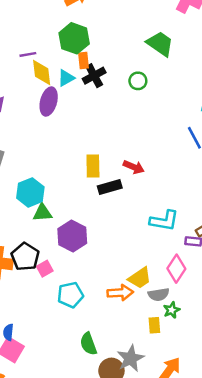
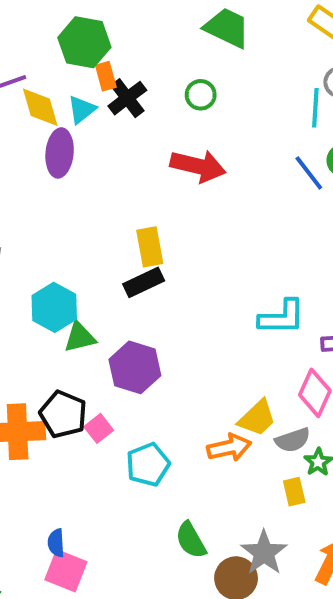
red arrow: (134, 167) -> (198, 166), moved, size x1.5
black rectangle: (110, 187) -> (144, 282), moved

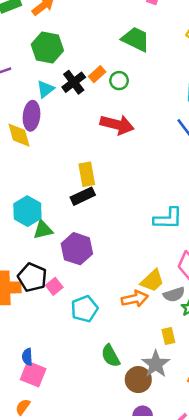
orange rectangle: (106, 76) -> (97, 74), moved, turned 63
yellow diamond: (40, 107) -> (19, 135), moved
yellow rectangle: (294, 492) -> (168, 336), moved

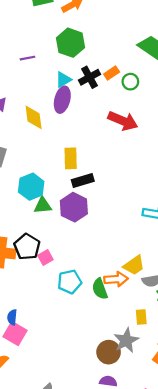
purple ellipse: (32, 116) -> (62, 100), moved
yellow rectangle: (87, 174) -> (71, 158), moved
purple hexagon: (77, 249) -> (74, 207), moved
green semicircle: (111, 356) -> (100, 289), moved

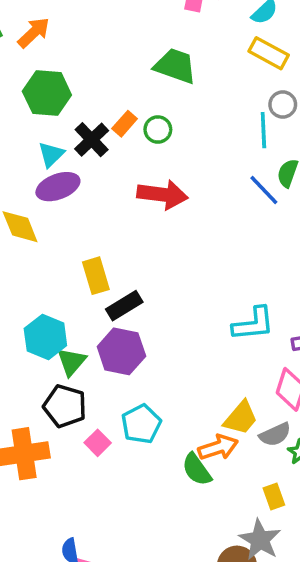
purple ellipse: (62, 100) -> (58, 187), turned 70
green triangle: (43, 205) -> (71, 362), turned -30
black pentagon: (27, 247) -> (65, 406), moved
cyan pentagon: (70, 282) -> (141, 424), moved

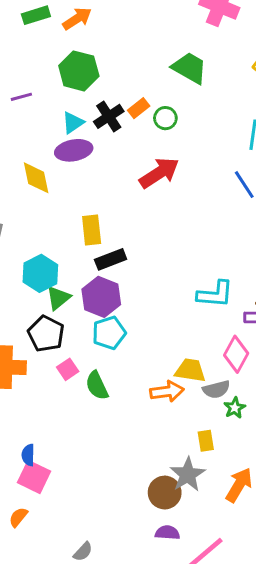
red arrow: (162, 195) -> (159, 173), turned -51
yellow trapezoid: (241, 418) -> (190, 370), turned -132
cyan pentagon: (141, 424) -> (109, 333), moved
green semicircle: (197, 469) -> (97, 386), moved

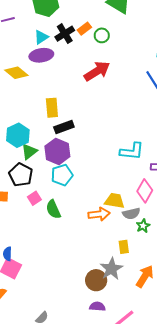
yellow diamond: (36, 178) -> (16, 73), turned -40

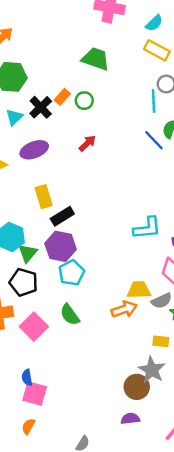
purple ellipse: (41, 55) -> (34, 150), moved
red arrow: (97, 71) -> (87, 143), size x0.6
pink square: (34, 198) -> (34, 327), moved, size x1.6
yellow rectangle: (124, 247) -> (161, 341), turned -64
purple semicircle: (97, 306) -> (130, 419), moved

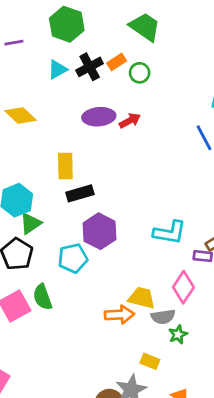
green trapezoid: (96, 59) -> (145, 27), moved
purple ellipse: (34, 150) -> (99, 117), moved
purple hexagon: (61, 246) -> (100, 231), moved
green semicircle: (70, 315) -> (43, 297), moved

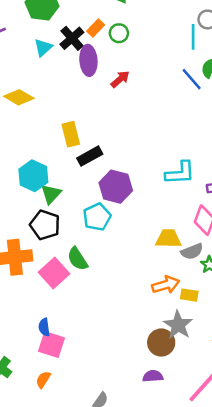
purple ellipse: (99, 117) -> (88, 60), moved, turned -76
orange arrow: (119, 315) -> (166, 285), moved

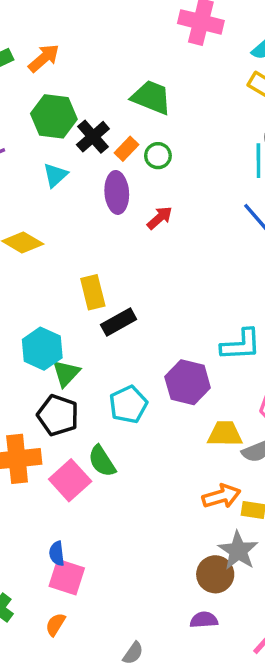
black cross: (72, 38) -> (93, 137), moved
purple hexagon: (116, 187) -> (188, 382), moved

